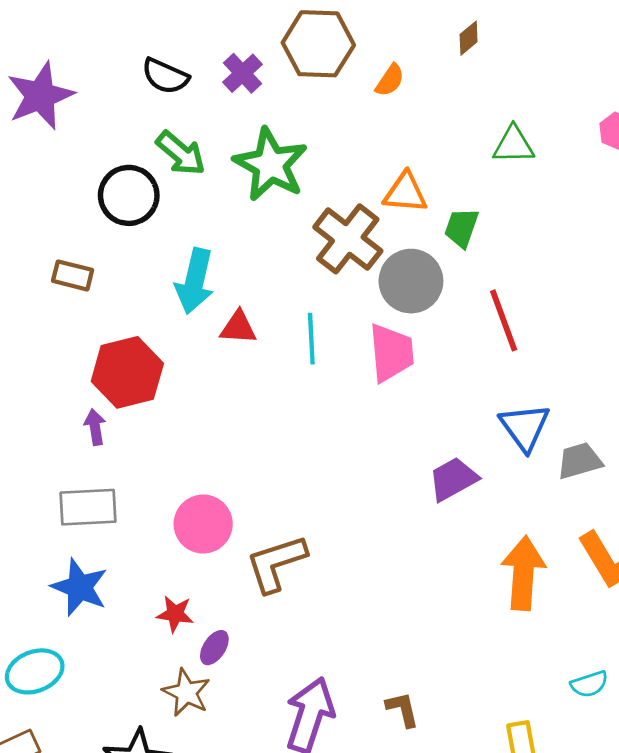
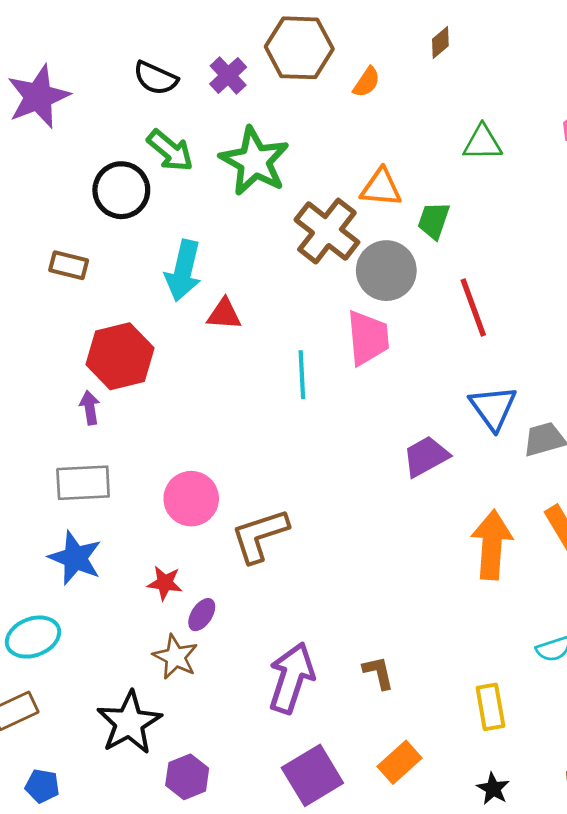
cyan line: (311, 339) -> (302, 375), moved

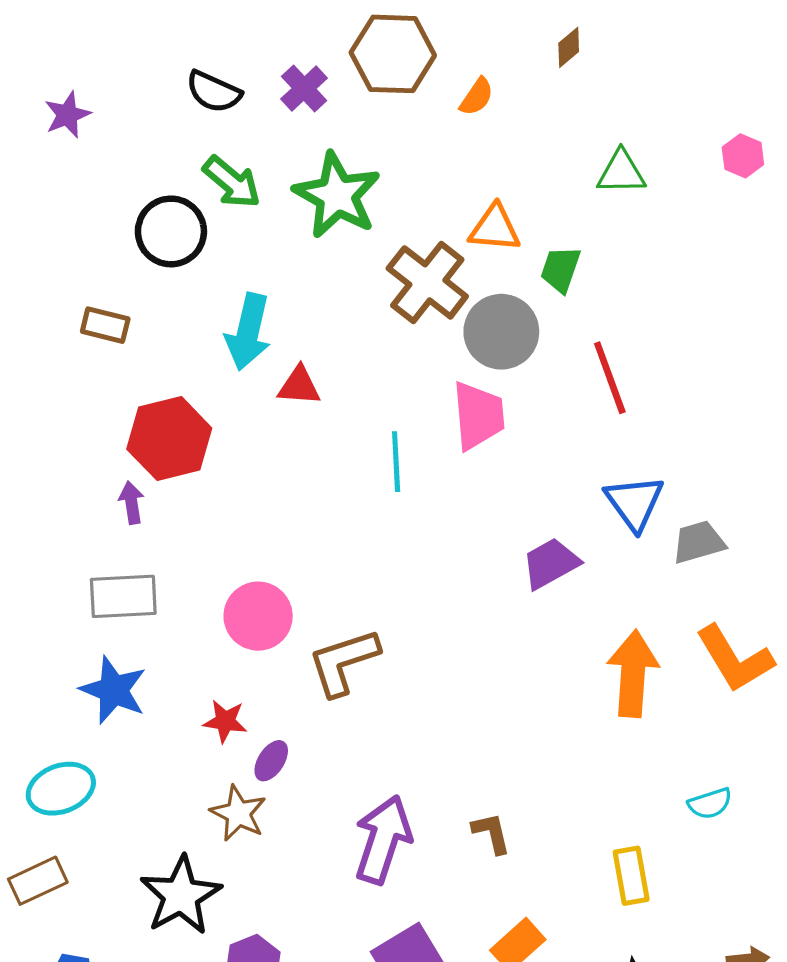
purple star: (38, 97) -> (67, 115), size x0.6

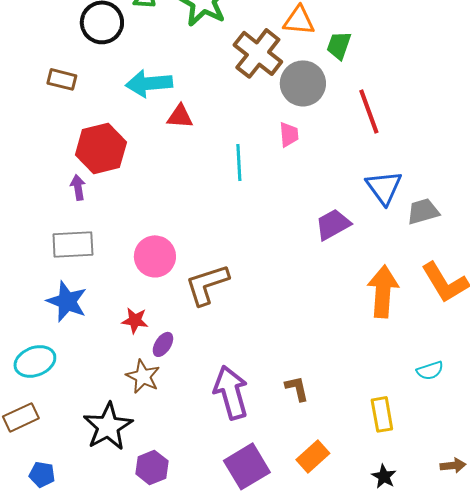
cyan arrow: (248, 332) -> (149, 83), turned 72
pink trapezoid: (478, 416) -> (289, 134), size x0.6
purple arrow: (383, 840) -> (231, 392), turned -34

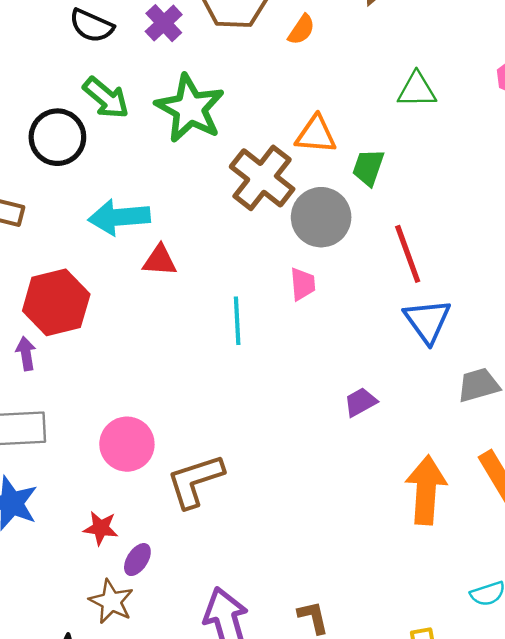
blue triangle: (384, 187) -> (427, 321), moved
purple trapezoid: (333, 224) -> (360, 402), size x0.7

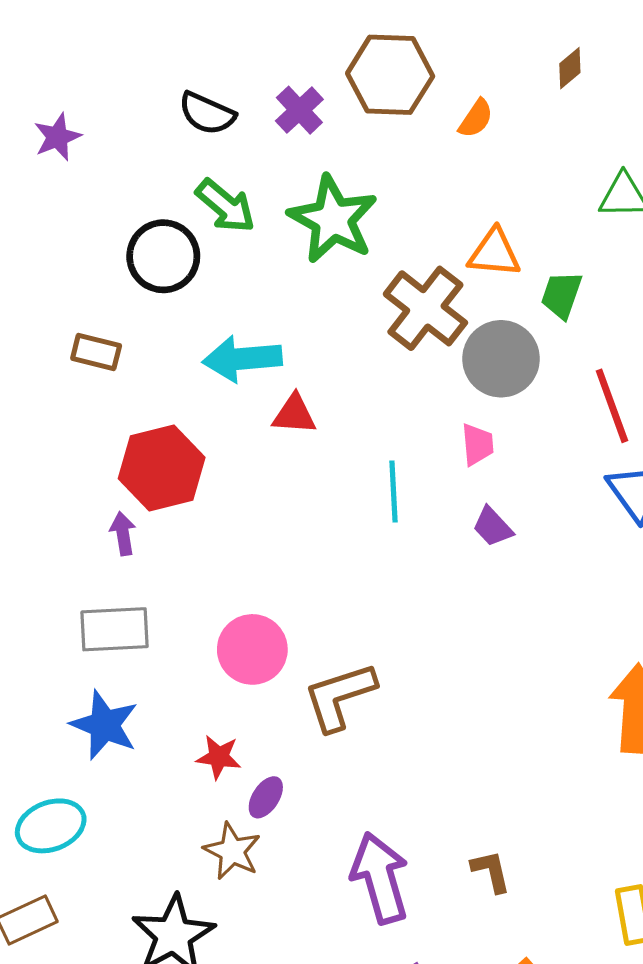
purple trapezoid: (360, 402) -> (493, 527), moved, turned -104

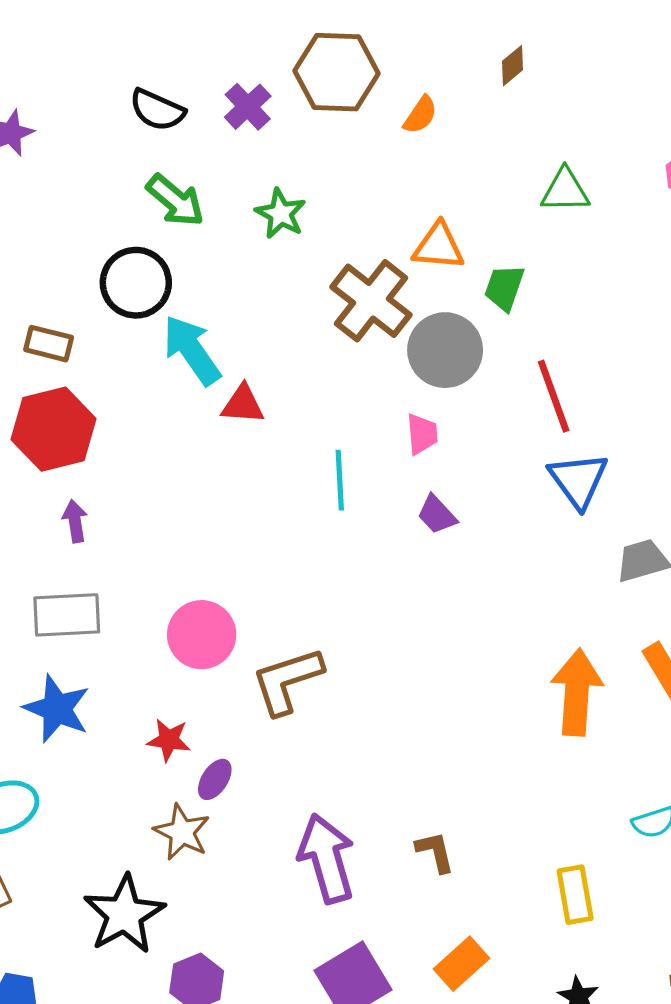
green star: (333, 219) -> (281, 214), size x0.6
black circle: (163, 256) -> (136, 283), moved
cyan arrow: (242, 359) -> (192, 350), turned 60
red hexagon: (162, 468) -> (54, 429), moved

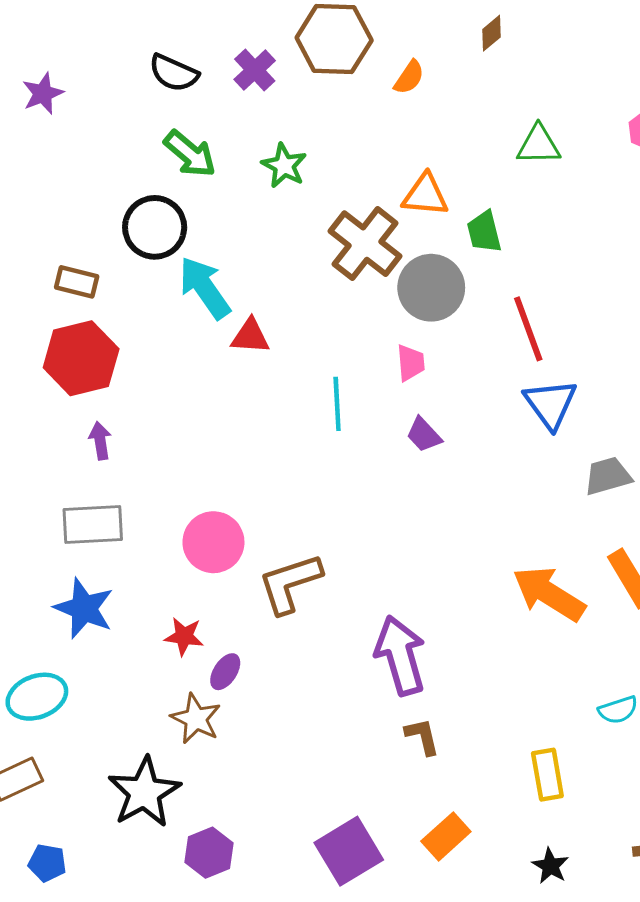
green trapezoid: (504, 288) -> (484, 232), turned -33
orange arrow: (577, 692) -> (549, 594), turned -62
purple arrow: (327, 858) -> (400, 655), moved

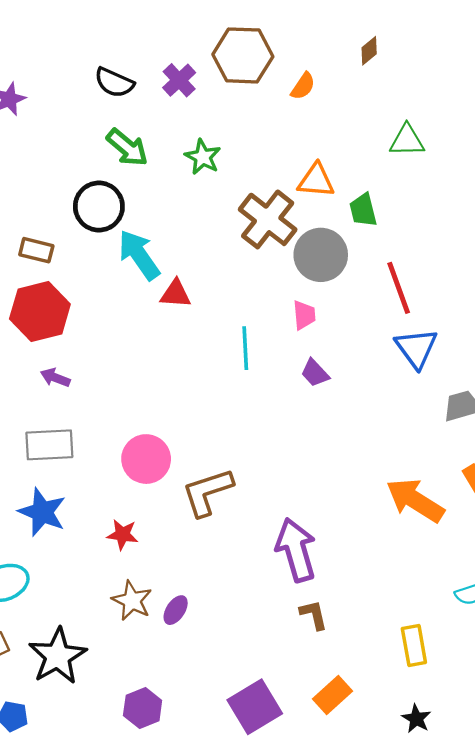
purple arrow: (100, 441) -> (55, 378), turned -60
purple ellipse: (225, 672) -> (176, 610), moved
black star: (144, 792) -> (58, 656), moved

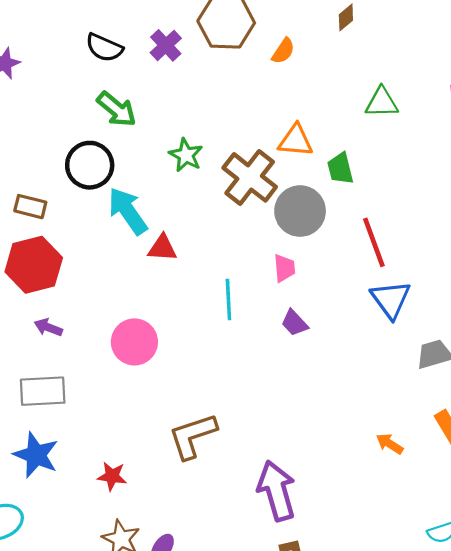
green star: (203, 157) -> (186, 155), moved
pink circle: (146, 459) -> (134, 342), moved
orange arrow: (415, 500) -> (390, 444), size x0.5

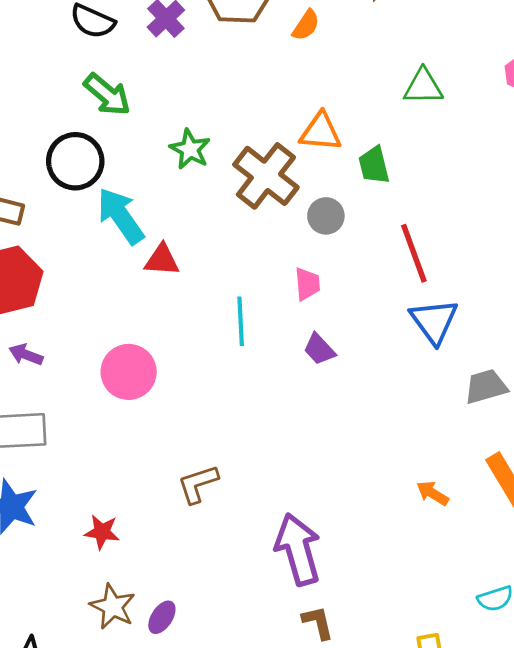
gray circle: (300, 211) -> (326, 216), size x0.6
brown L-shape: (193, 436) -> (198, 484), size x0.7

